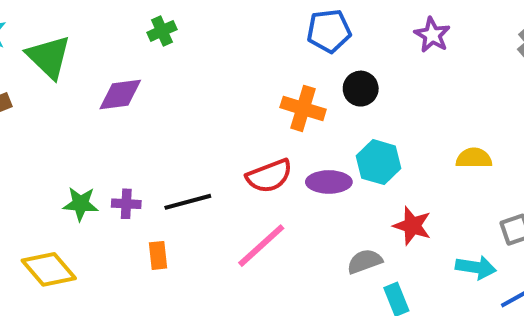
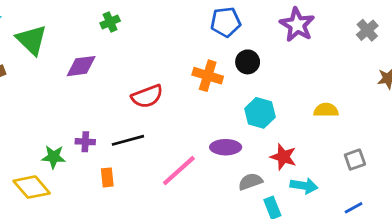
purple star: (432, 35) -> (297, 25), size x1.4
red semicircle: (269, 176) -> (147, 96), moved
purple ellipse: (329, 182) -> (226, 147), moved
green star: (81, 204) -> (54, 157), moved
cyan arrow: (476, 267) -> (304, 186), moved

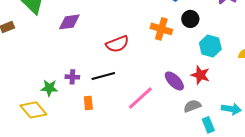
cyan hexagon: (260, 113) -> (210, 46), moved
purple ellipse: (226, 147) -> (174, 81), turned 45
red star: (283, 157) -> (200, 75), moved

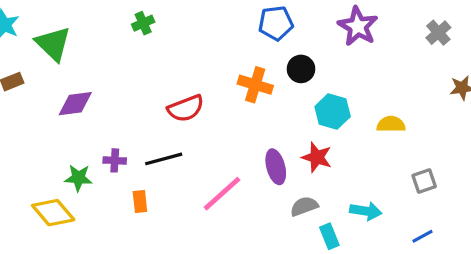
purple diamond: (69, 22) -> (75, 104), moved
purple ellipse: (174, 81) -> (276, 167), turned 30

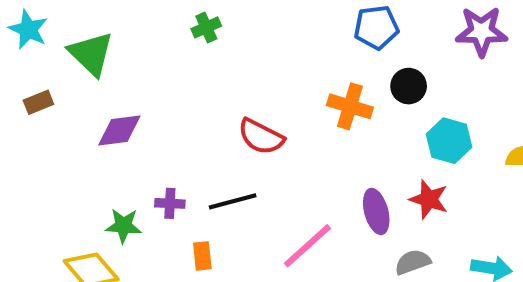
purple star: (358, 26) -> (481, 31), turned -30
red semicircle: (186, 108) -> (261, 137), turned 48

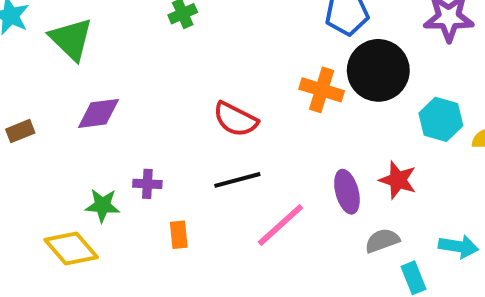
black circle: (409, 86) -> (378, 70), size x1.8
brown rectangle: (38, 102) -> (20, 131), moved
cyan hexagon: (449, 141) -> (441, 119), moved
black line: (233, 201) -> (237, 180), moved

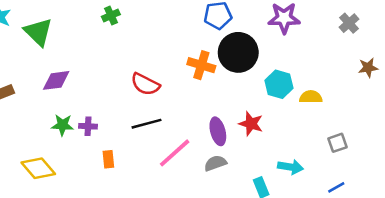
green star: (102, 205) -> (63, 125), moved
gray semicircle: (382, 241) -> (215, 163), moved

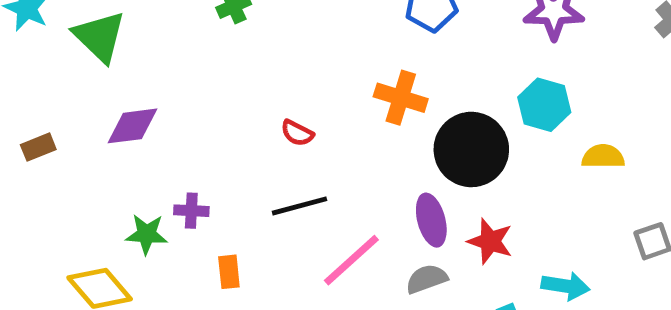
black circle: (238, 52) -> (471, 149), moved
red semicircle: (145, 84) -> (297, 133), size x0.6
cyan hexagon: (279, 84) -> (544, 105), moved
red star: (251, 124) -> (490, 241), moved
green star: (63, 125) -> (147, 234), moved

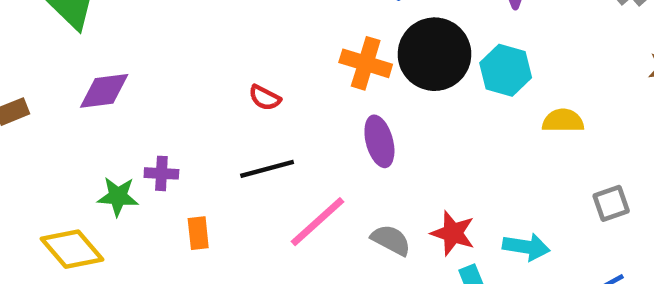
black circle: (471, 149) -> (434, 54), moved
purple ellipse: (431, 220) -> (379, 141), moved
red star: (490, 241) -> (453, 233), moved
gray semicircle: (427, 279) -> (391, 240), turned 48

